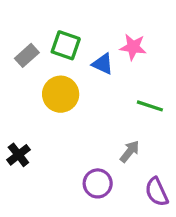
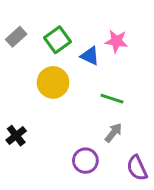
green square: (66, 45) -> (57, 40), turned 35
gray rectangle: (27, 55) -> (16, 37), moved
green line: (150, 106) -> (112, 99), moved

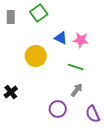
gray rectangle: (16, 37) -> (11, 17), moved, turned -48
green square: (57, 40) -> (39, 13), moved
pink star: (116, 41) -> (81, 40), moved

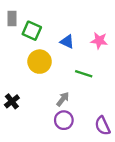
green square: (39, 13) -> (32, 31), moved, turned -30
pink star: (81, 40) -> (99, 41), moved
gray arrow: (77, 90) -> (63, 99), moved

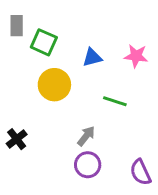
blue triangle: (67, 42) -> (92, 57), turned -40

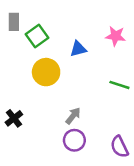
green square: (44, 42) -> (37, 36), turned 30
pink star: (136, 56) -> (116, 36), moved
green line: (115, 101) -> (119, 85), moved

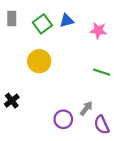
green square: (37, 36) -> (42, 24), moved
blue triangle: (78, 49) -> (67, 21), moved
gray arrow: (73, 116) -> (86, 108), moved

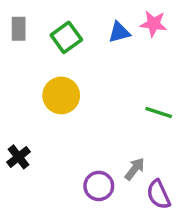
blue triangle: (67, 21) -> (119, 32), moved
pink star: (98, 30) -> (153, 24), moved

